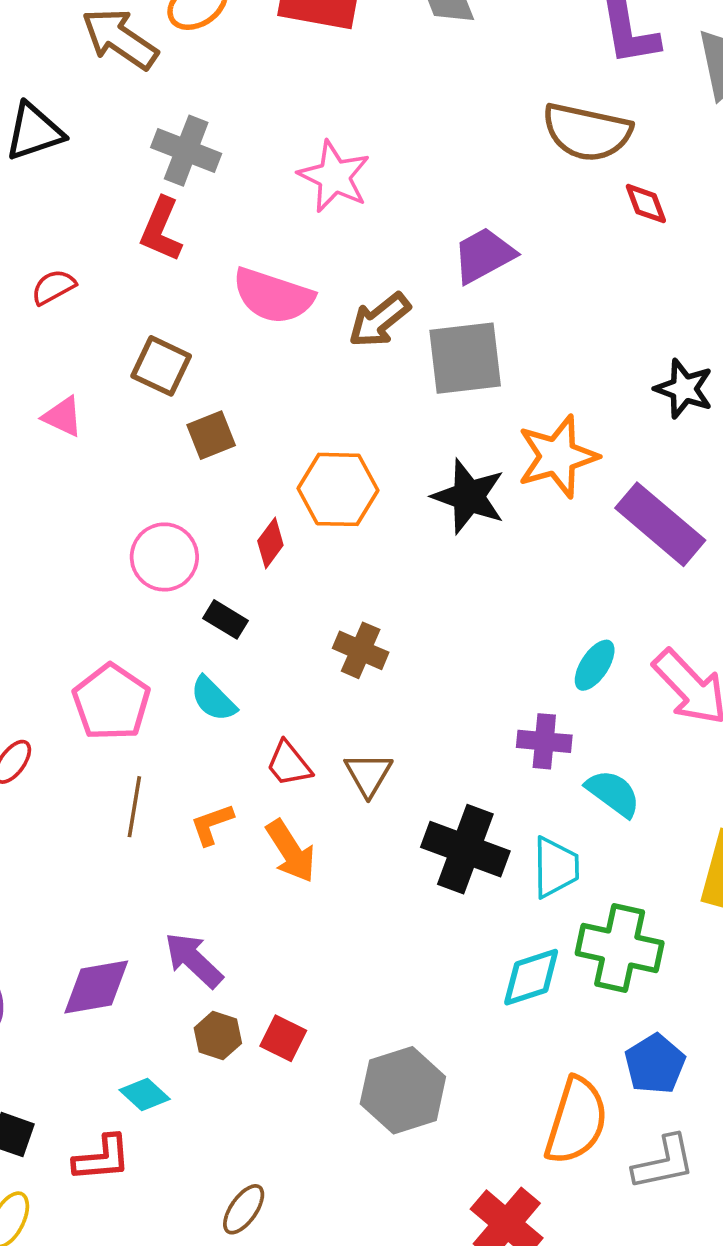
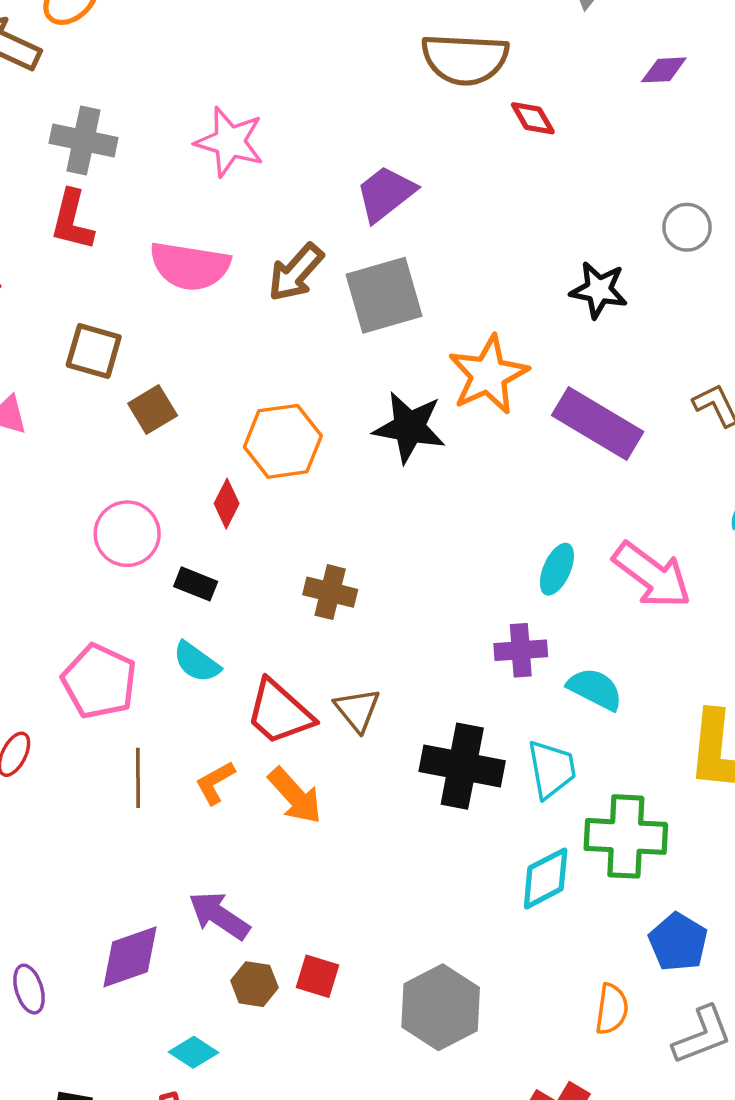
red trapezoid: (289, 764) -> (279, 712), size x1.5
orange semicircle: (576, 1121) -> (612, 1009), size x0.6

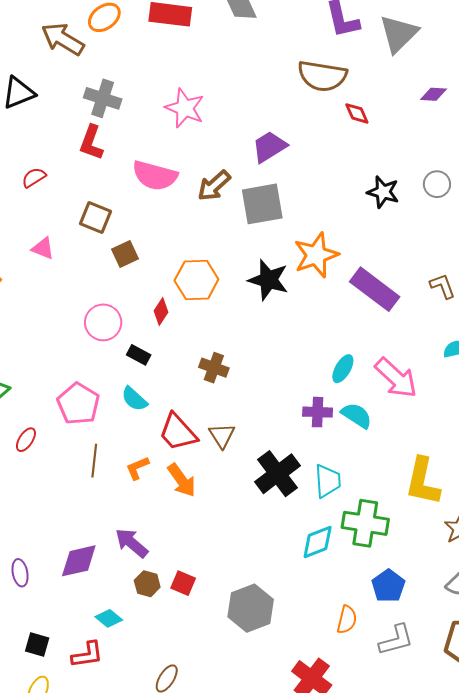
black star: (599, 290) -> (383, 192), moved
cyan semicircle: (595, 689) -> (357, 415), moved
black cross: (462, 766) -> (278, 474), turned 36

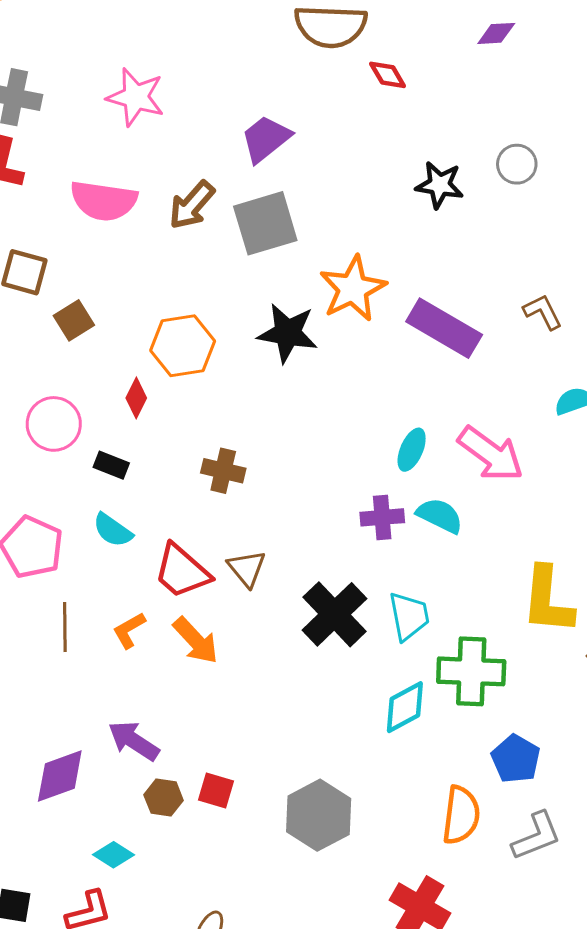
orange semicircle: (347, 620) -> (461, 815), size x1.4

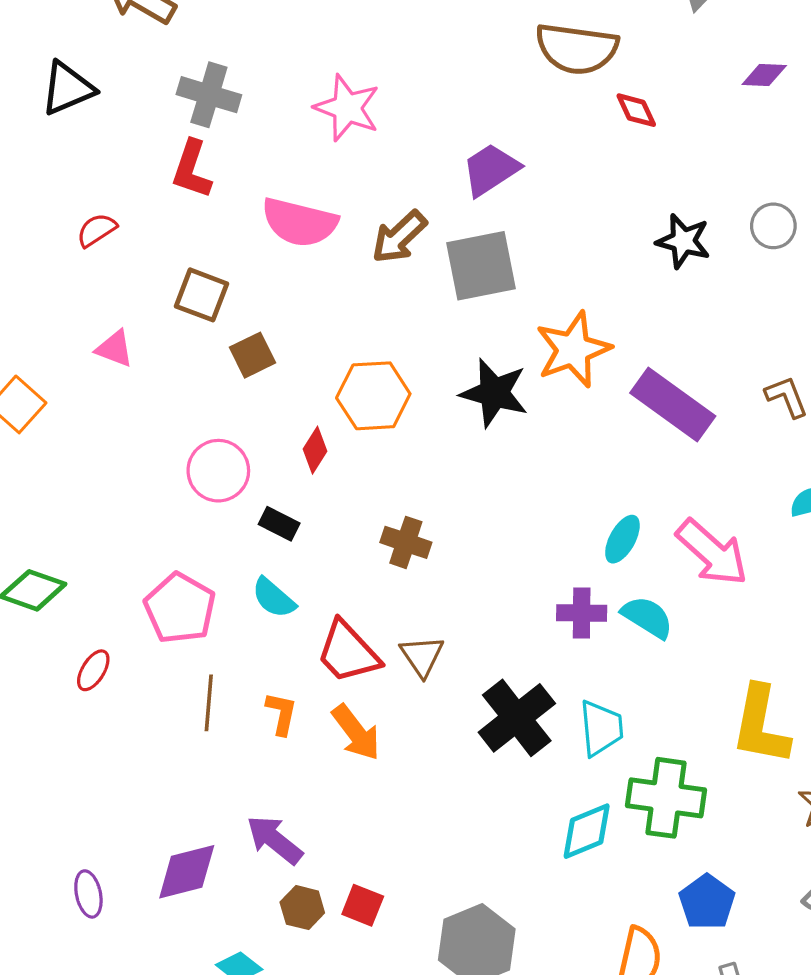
orange L-shape: (129, 630) -> (281, 713), turned 126

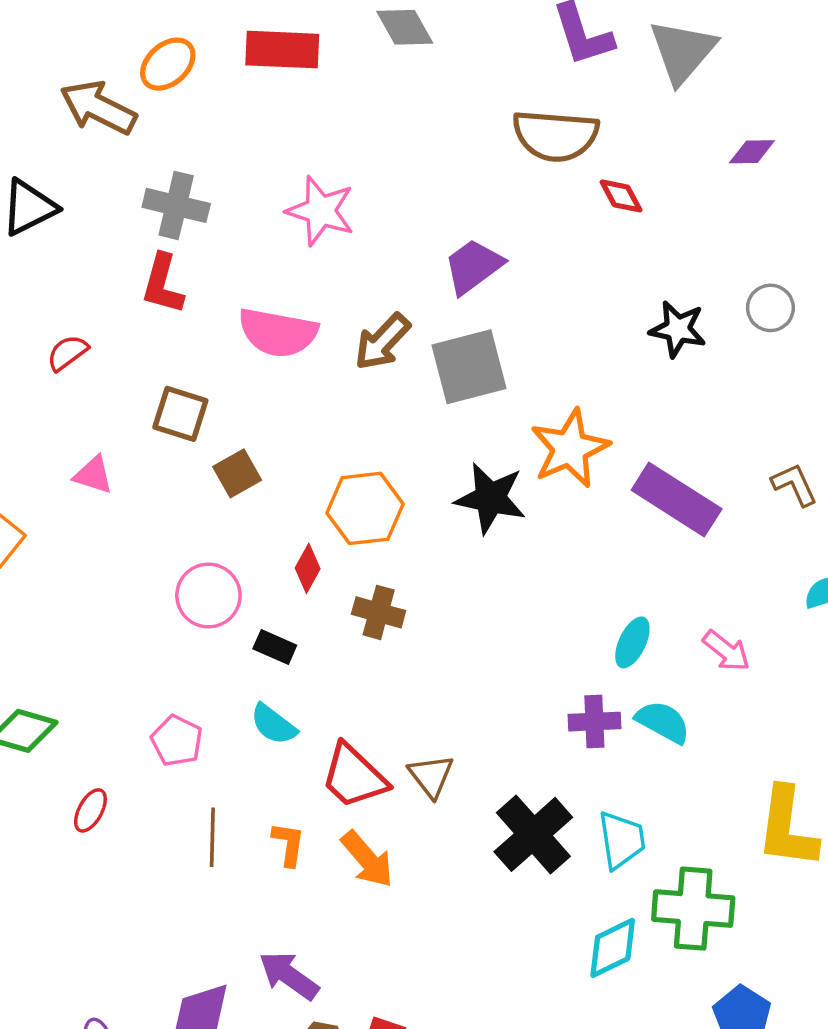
brown cross: (406, 542) -> (379, 612), moved
pink arrow: (712, 552) -> (726, 651), size x0.6
pink pentagon: (180, 608) -> (177, 741), size x0.7

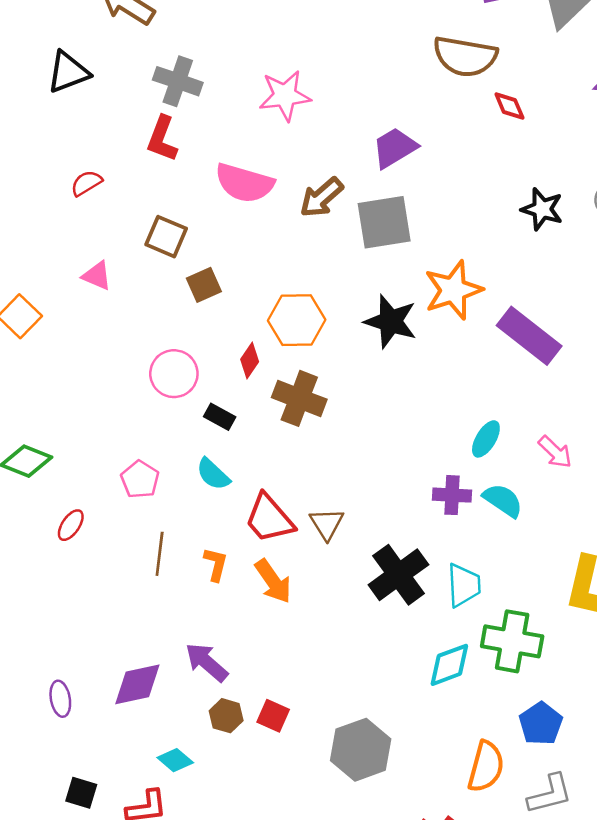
pink star: (321, 211) -> (285, 96), turned -30
brown cross: (379, 612) -> (299, 398), size x1.4

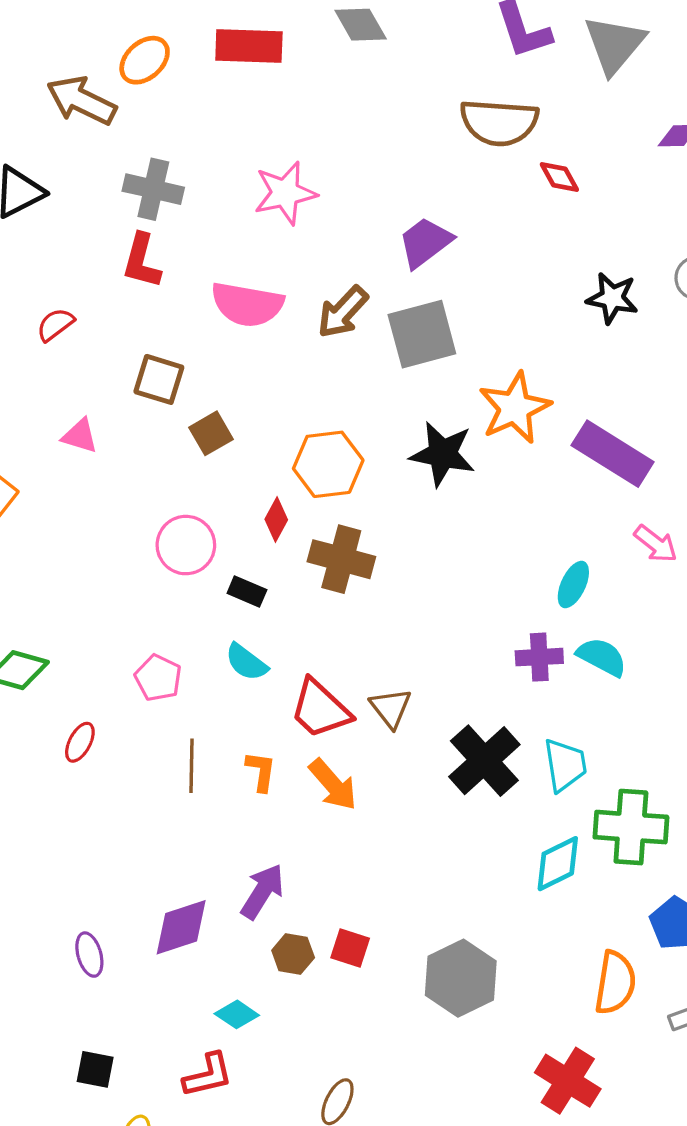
pink arrow: (555, 452) -> (656, 544), moved
purple arrow: (207, 662) -> (262, 891), turned 87
black square: (81, 793) -> (95, 1069), moved

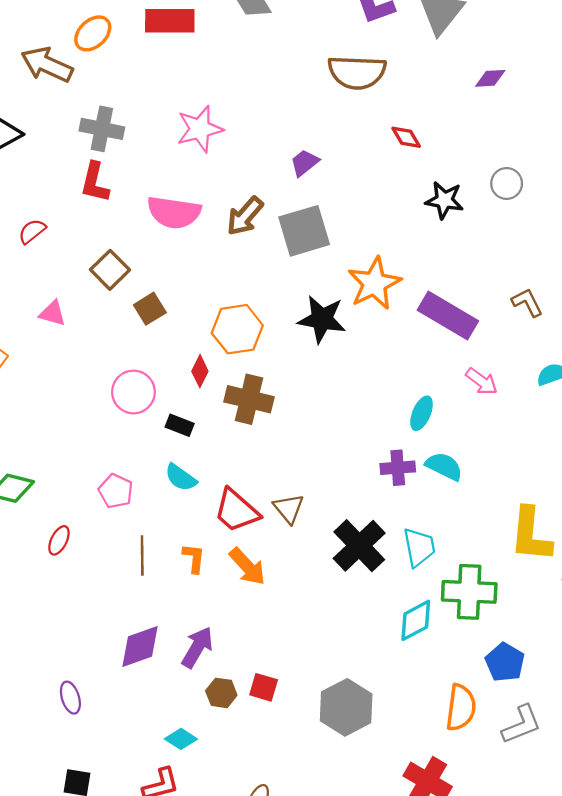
red diamond: (559, 177) -> (406, 137), moved
purple trapezoid: (425, 242) -> (305, 163), size x0.7
brown square: (159, 379) -> (110, 270), turned 30
purple diamond: (181, 927) -> (140, 647), moved

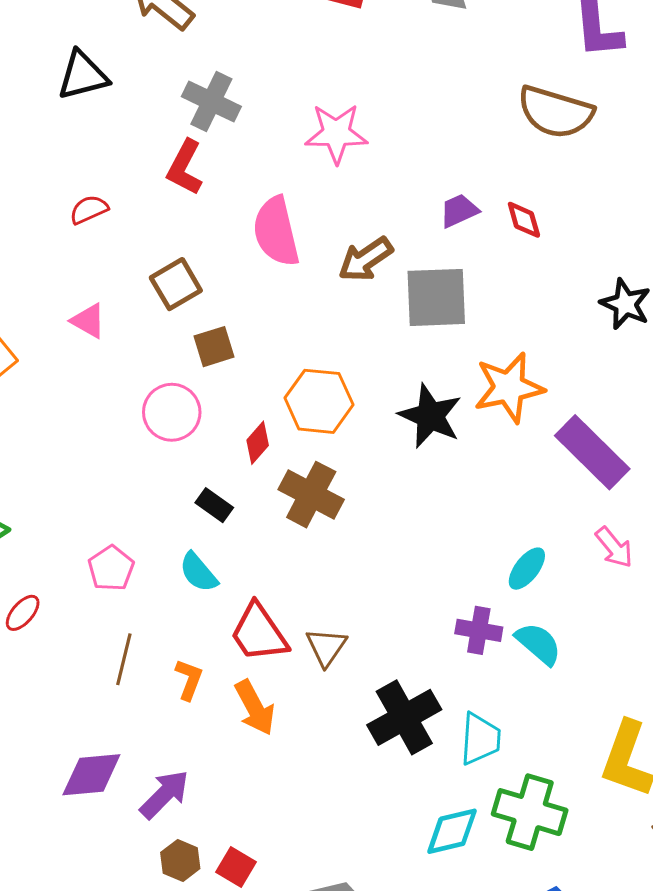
red diamond: (406, 137) -> (524, 220), moved
pink semicircle: (174, 212) -> (276, 231), turned 54
pink circle: (133, 392) -> (172, 412), moved

